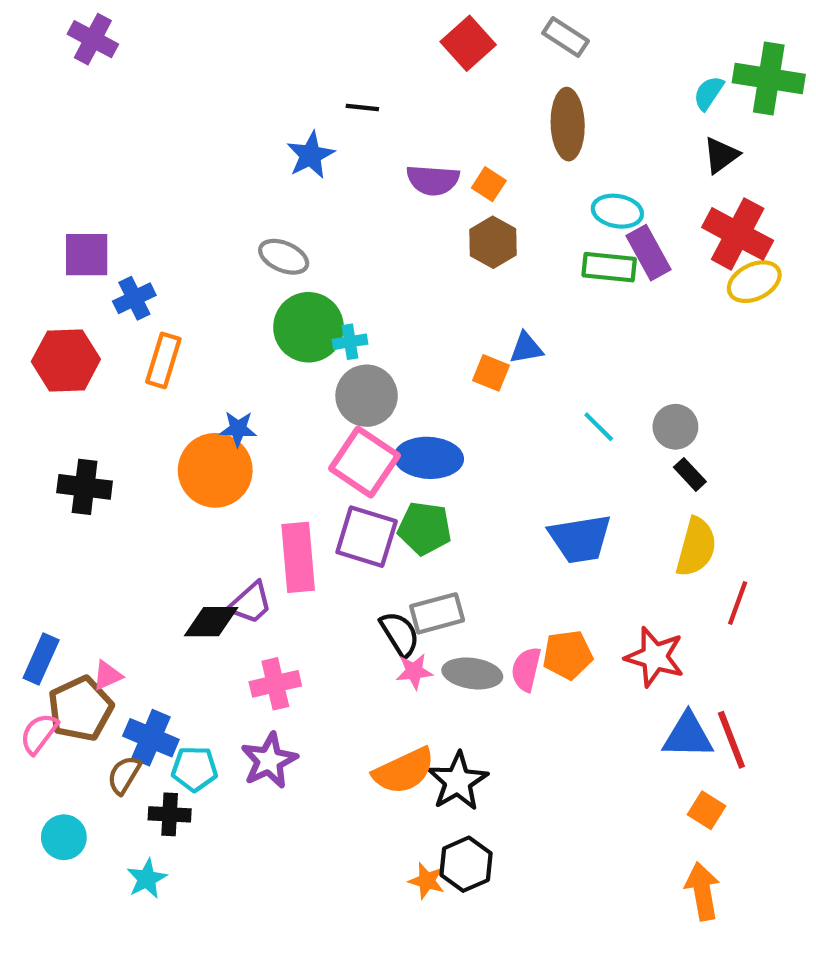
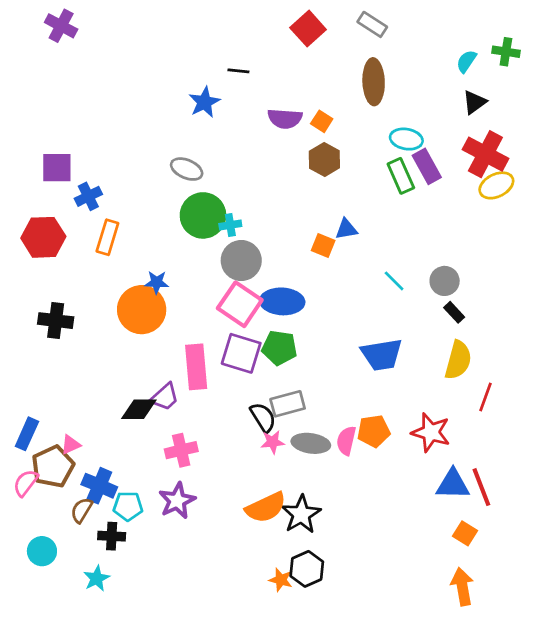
green cross: (769, 78) -> (506, 52), size x0.6
green rectangle: (609, 267) -> (401, 176), turned 60

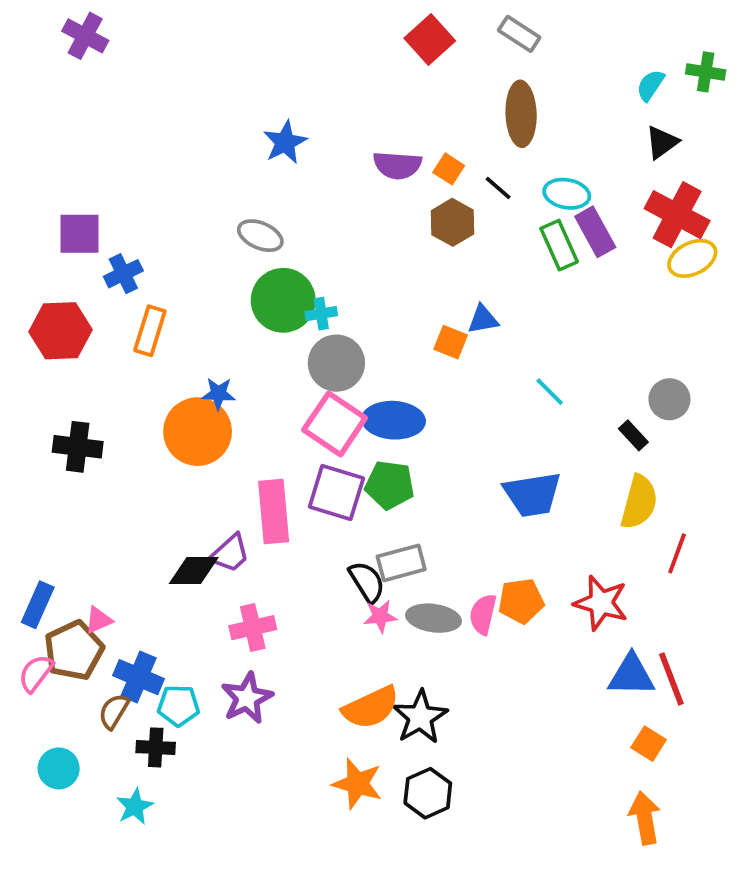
black line: (238, 71) -> (498, 188), moved, turned 35
gray circle: (445, 281) -> (669, 399), moved
orange star: (281, 580) -> (357, 784), moved, size x1.5

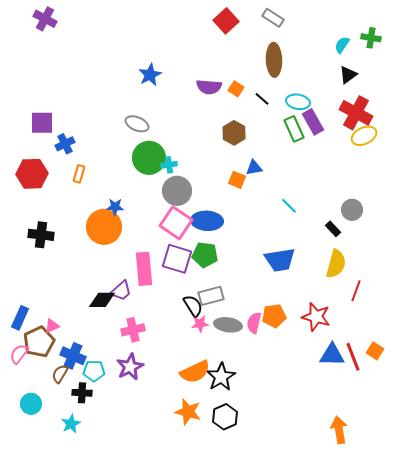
brown hexagon: (453, 222) -> (234, 133), moved
orange rectangle: (150, 331) -> (79, 174), size x0.7
orange square: (649, 744) -> (375, 351), moved

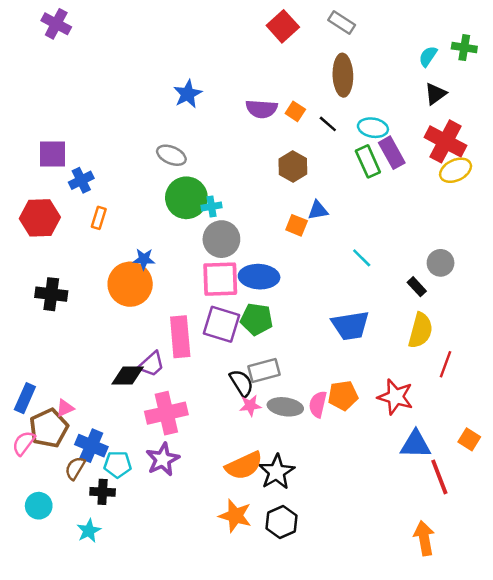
pink square: (176, 223) -> (220, 279), turned -36
pink cross: (133, 330) -> (166, 413), size x1.4
red line: (353, 357) -> (439, 477), moved

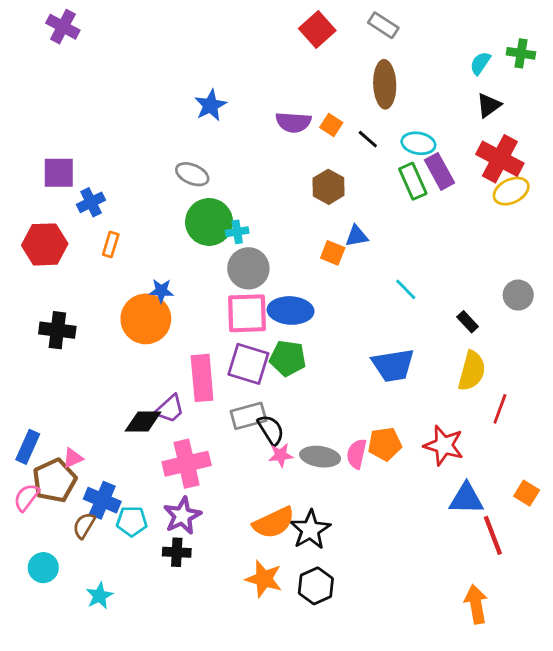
gray circle: (441, 263) -> (518, 295), moved
gray rectangle: (264, 371) -> (248, 416), moved
black cross: (103, 492) -> (177, 552), moved

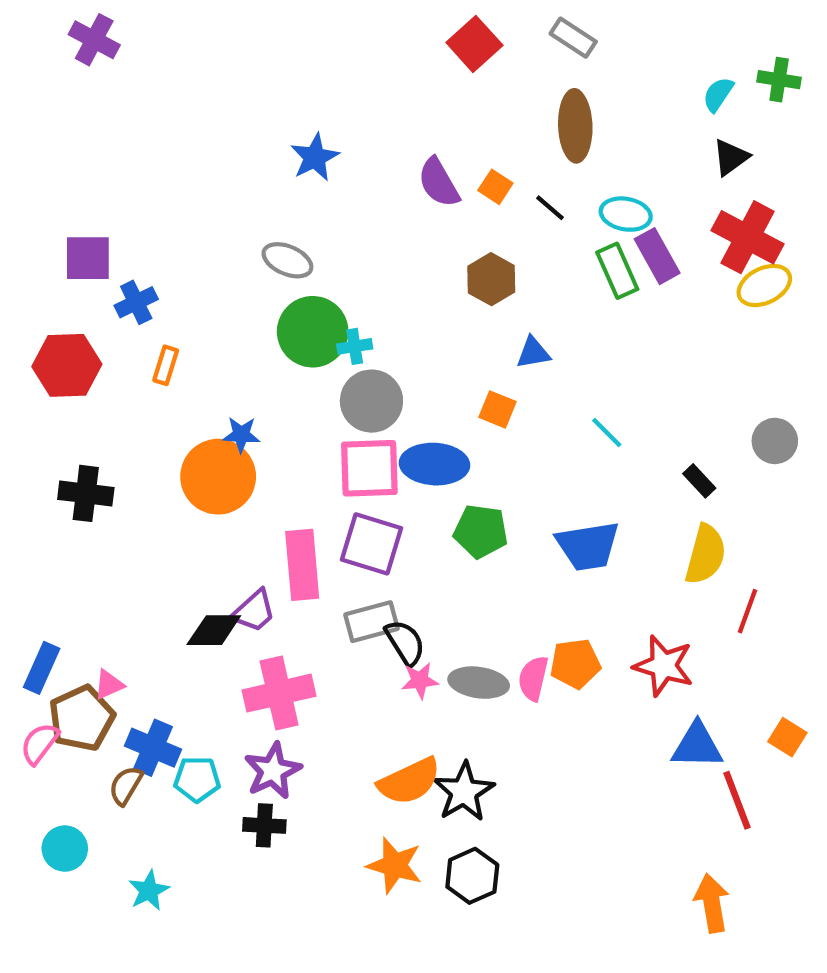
purple semicircle: (293, 122) -> (439, 183), turned 56
orange square: (333, 253) -> (498, 409), moved
green pentagon: (288, 358) -> (481, 531), moved

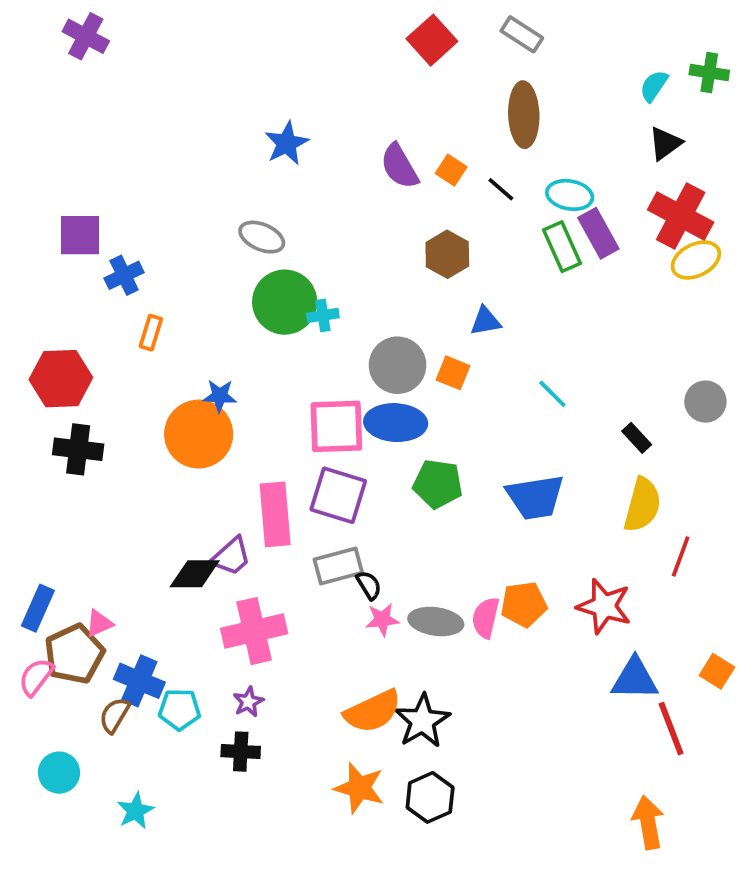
red hexagon: (67, 365) -> (61, 379), moved
gray circle: (371, 401) -> (398, 365), moved
black semicircle: (405, 643) -> (369, 585), size x0.7
purple star: (273, 771) -> (248, 702), size x0.6

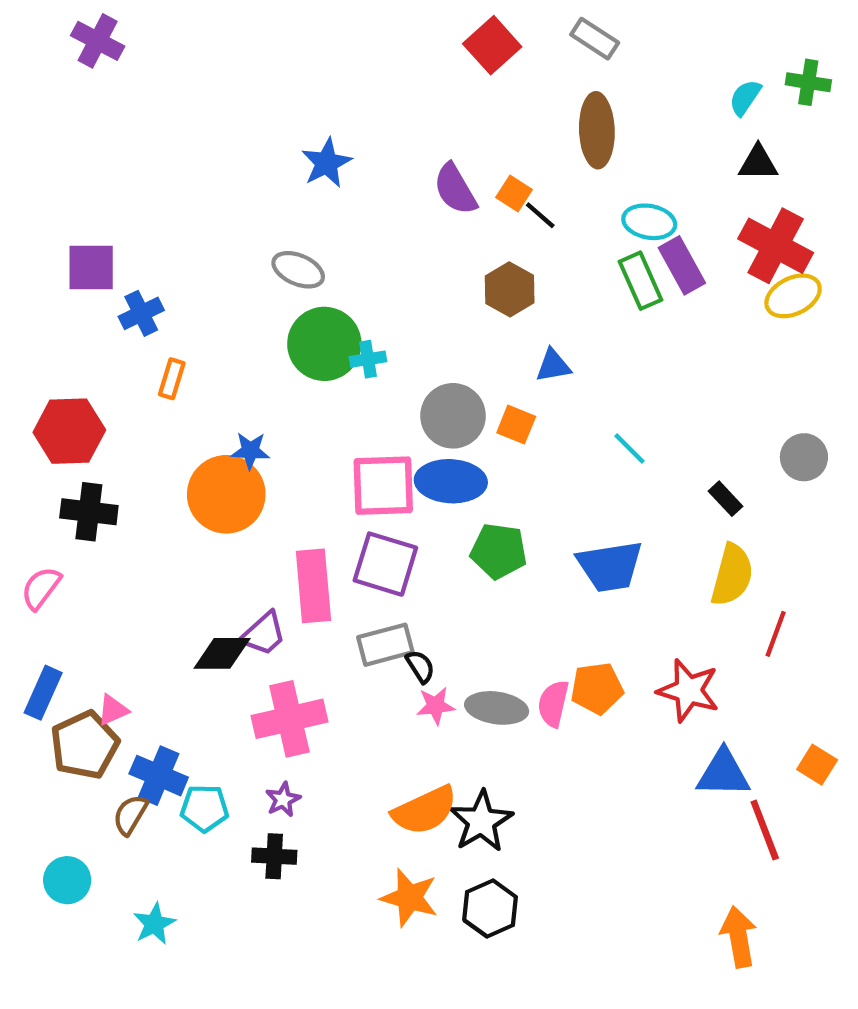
black triangle: (665, 143) -> (758, 163), turned 36
black line: (501, 189) -> (540, 215), moved
pink semicircle: (36, 677) -> (41, 588), moved

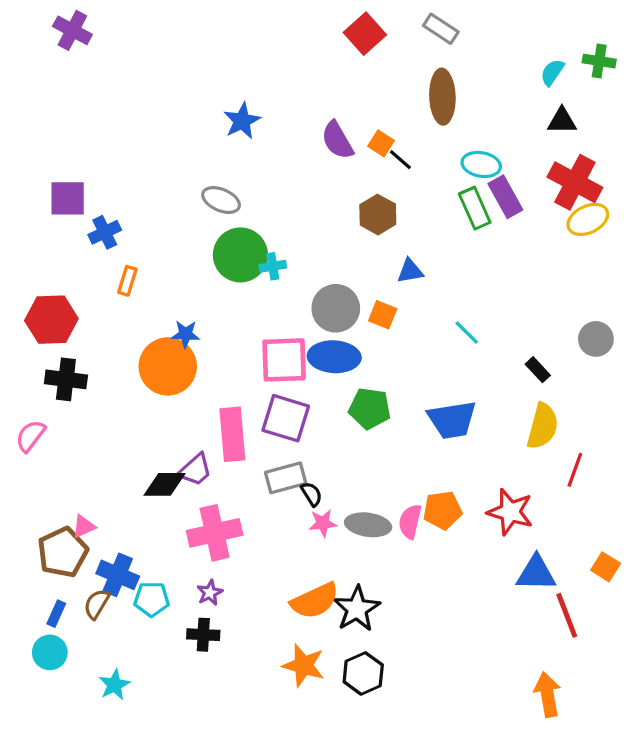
blue rectangle: (43, 693) -> (56, 614), moved, size x0.7

